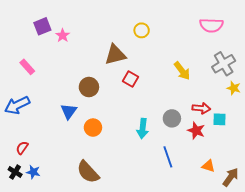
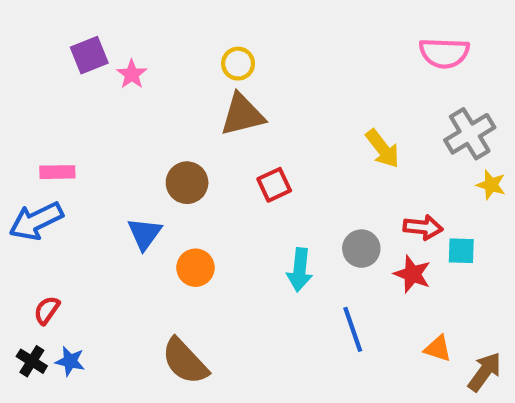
yellow circle: (142, 30) -> (238, 64), moved
pink rectangle: (27, 67) -> (57, 172), moved, turned -49
red square: (130, 79) -> (274, 185), moved, turned 35

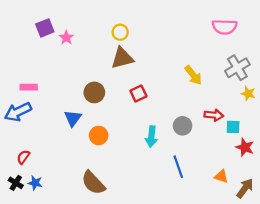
red star: (412, 274) -> (245, 147), moved

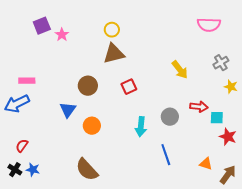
gray cross: (237, 68) -> (221, 63), size x0.7

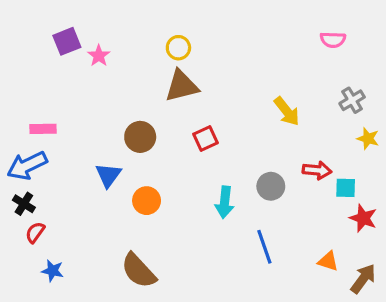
pink semicircle: (209, 25) -> (333, 40), size x0.7
black cross: (15, 170) -> (24, 204), moved

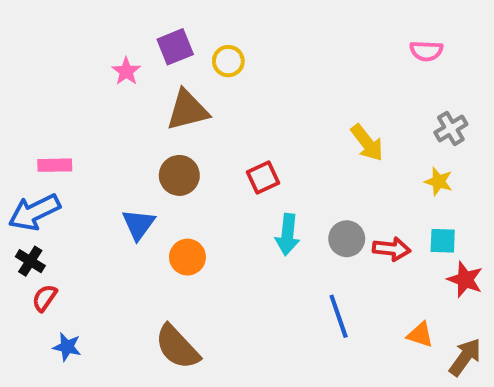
purple square: (67, 41) -> (175, 47), moved
brown triangle: (182, 86) -> (187, 110), moved
yellow star: (368, 138) -> (439, 182), moved
red arrow: (317, 170) -> (392, 249), moved
cyan arrow: (225, 202) -> (288, 235), moved

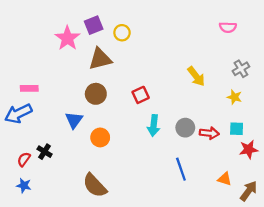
pink star: (126, 71) -> (67, 38), size x1.6
black cross: (30, 261) -> (45, 152), moved
red star: (465, 280) -> (249, 149), turned -30
blue star: (67, 347) -> (24, 185), moved

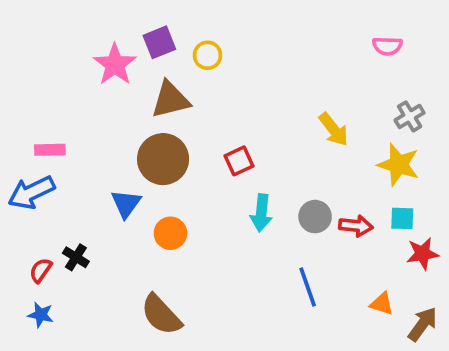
brown circle: (96, 94) -> (163, 159), size x1.4
yellow star: (234, 97) -> (398, 165), size x1.6

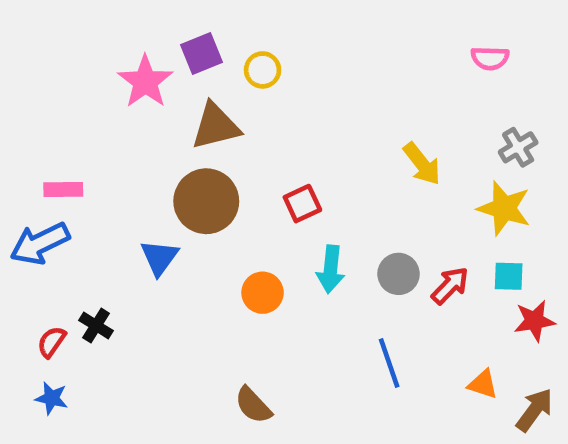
red arrow: (356, 226) -> (450, 286), turned -52
orange circle: (170, 233) -> (263, 293), moved
brown semicircle: (161, 315) -> (253, 405), moved, size x0.7

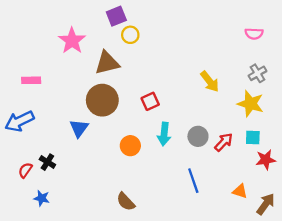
purple square: (202, 54) -> (116, 16), moved
pink semicircle: (490, 58) -> (254, 34), moved
pink rectangle: (63, 190) -> (31, 80), moved
blue star: (52, 398) -> (42, 198), moved

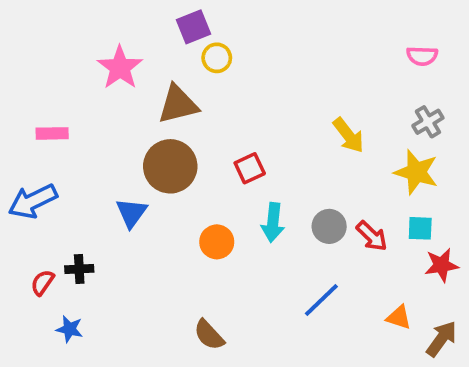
red arrow: (224, 142) -> (372, 236), turned 90
black cross: (47, 162) -> (79, 269), turned -35
blue line: (193, 181) -> (321, 300), turned 65

